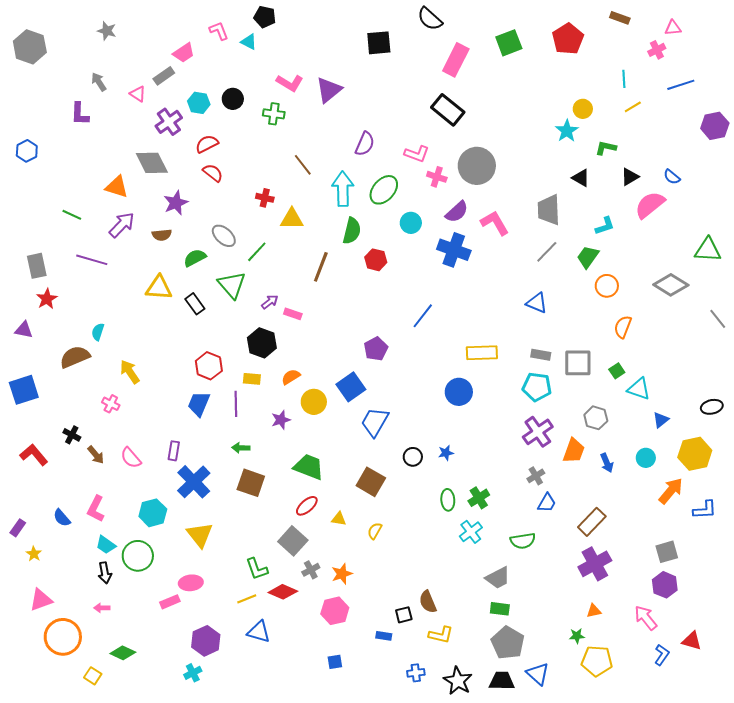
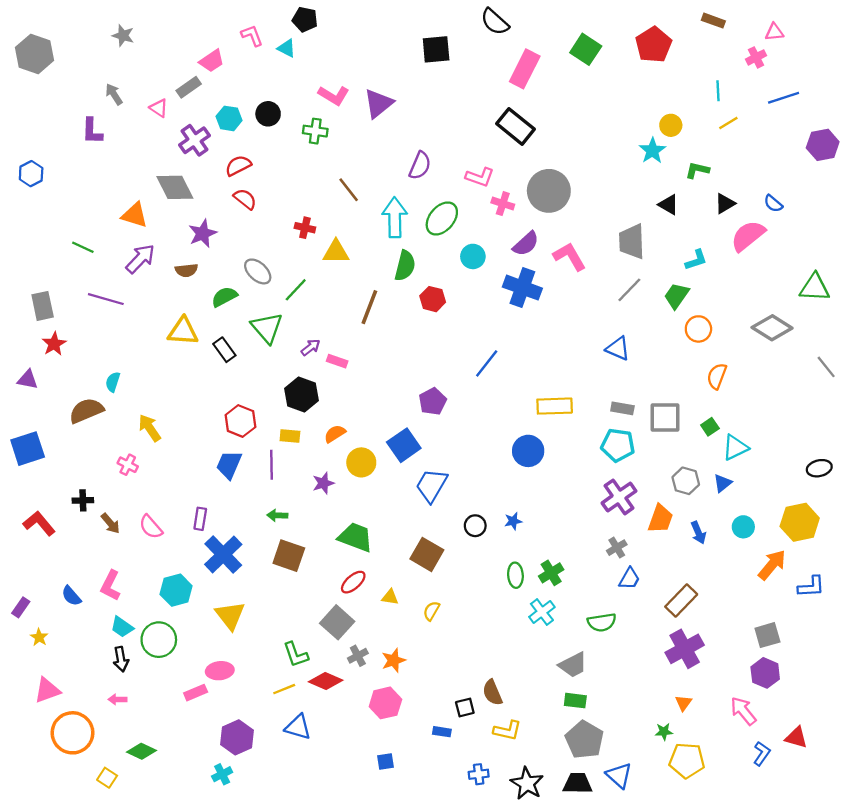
green square: (509, 43) -> (586, 49), turned -36
cyan triangle: (639, 389) -> (735, 447), turned -45
blue triangle: (661, 420) -> (723, 483), moved
black cross: (72, 435) -> (83, 500), turned -30
orange triangle: (594, 611) -> (683, 703), turned -42

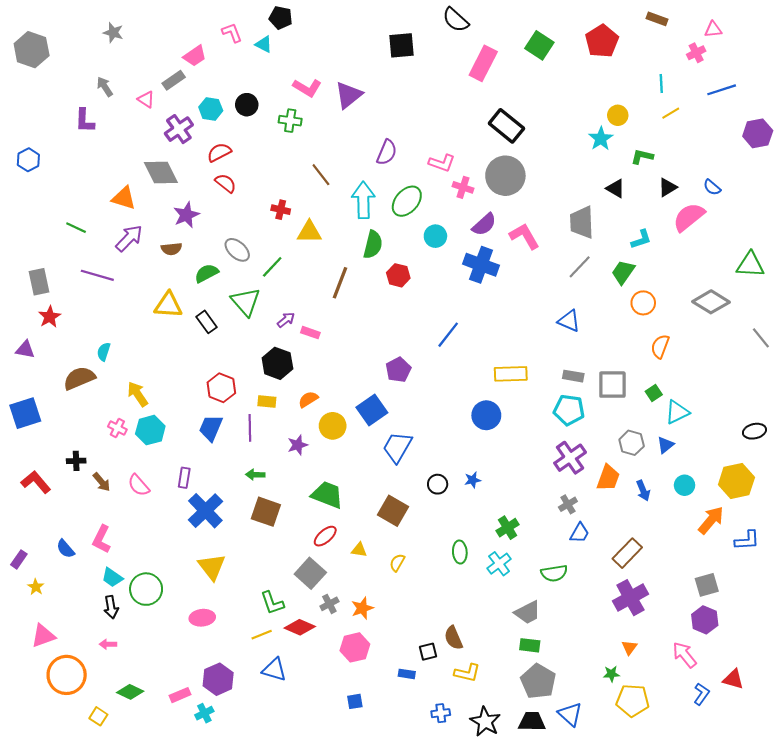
black rectangle: (515, 126) -> (506, 126), moved
green ellipse: (515, 575) -> (460, 552), moved
cyan hexagon: (176, 590) -> (150, 430), moved
pink rectangle: (196, 693) -> (180, 695), moved

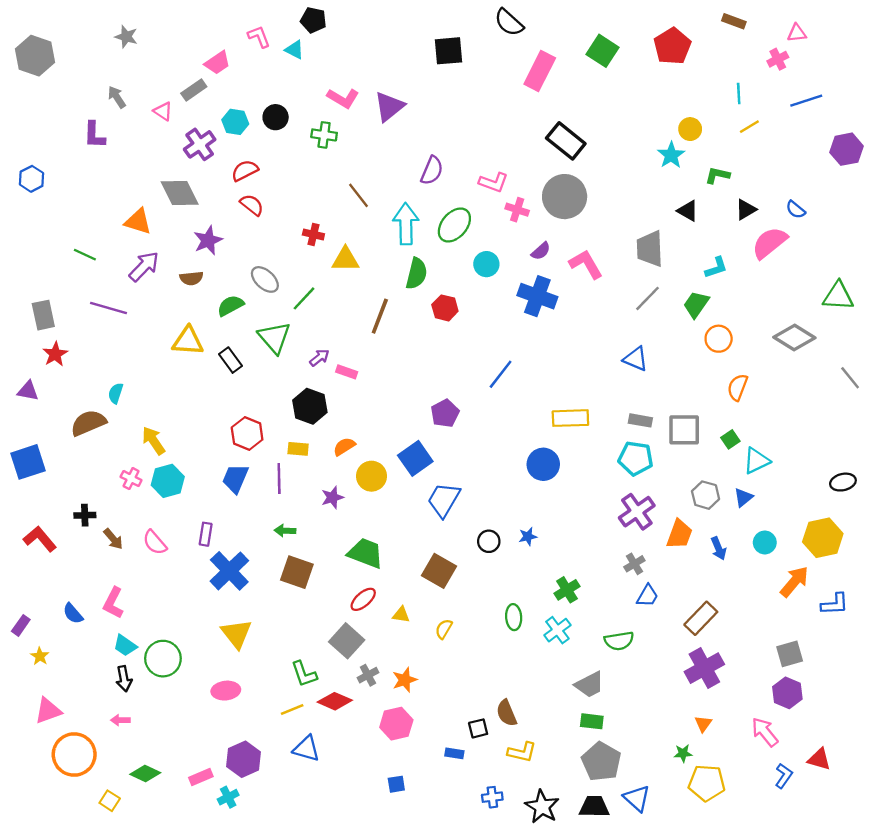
purple semicircle: (484, 224) -> (541, 251), size x0.7

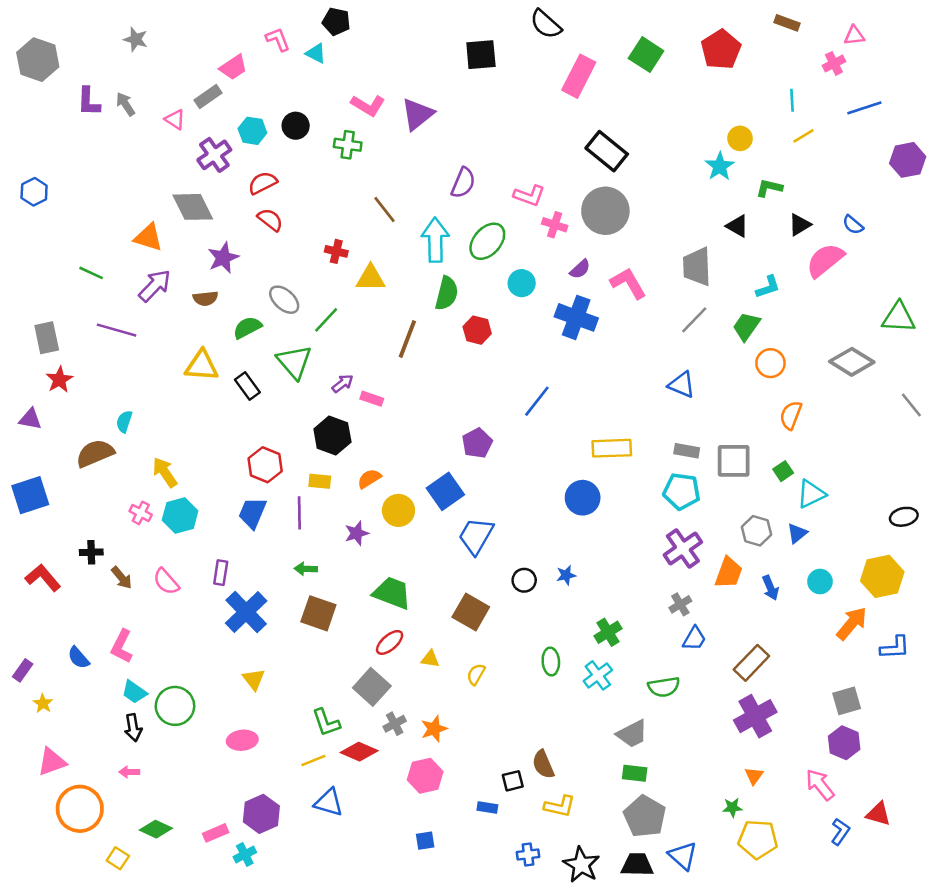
purple L-shape: (94, 135) -> (89, 102), moved
yellow triangle: (236, 634) -> (254, 679), size x0.7

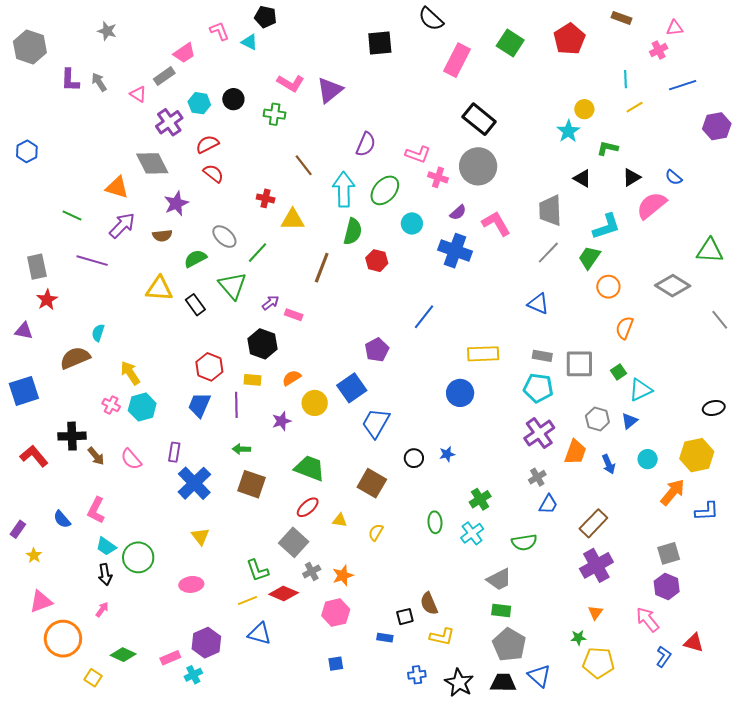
cyan L-shape: (768, 287) -> (606, 227), size x1.4
black cross: (91, 552) -> (72, 436), size x1.5
pink arrow: (129, 772) -> (102, 610), turned 126

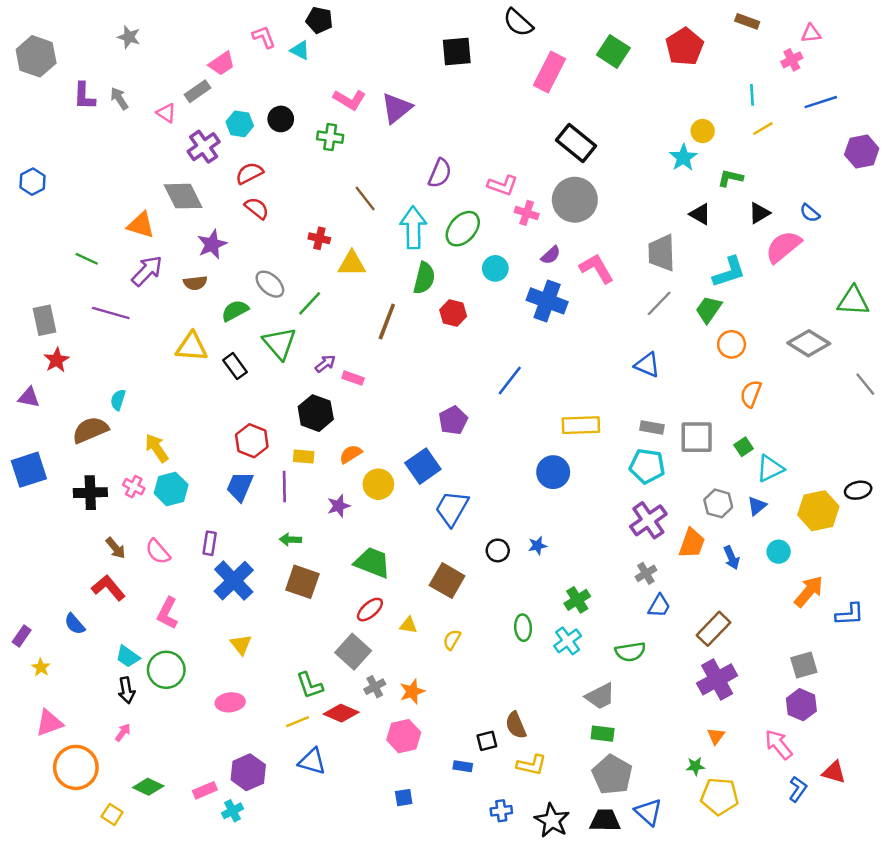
black cross: (72, 436) -> (90, 493), moved
yellow hexagon: (697, 455) -> (818, 511), moved
red L-shape: (34, 456) -> (108, 588), moved
pink L-shape: (96, 510) -> (167, 613), moved

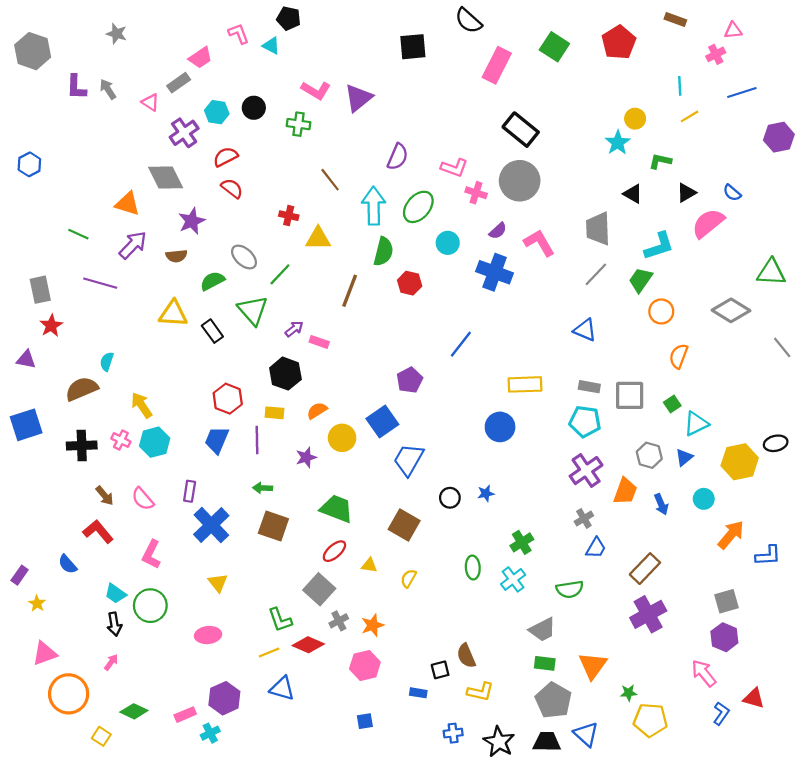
orange triangle: (716, 736) -> (593, 666), moved, size x1.8

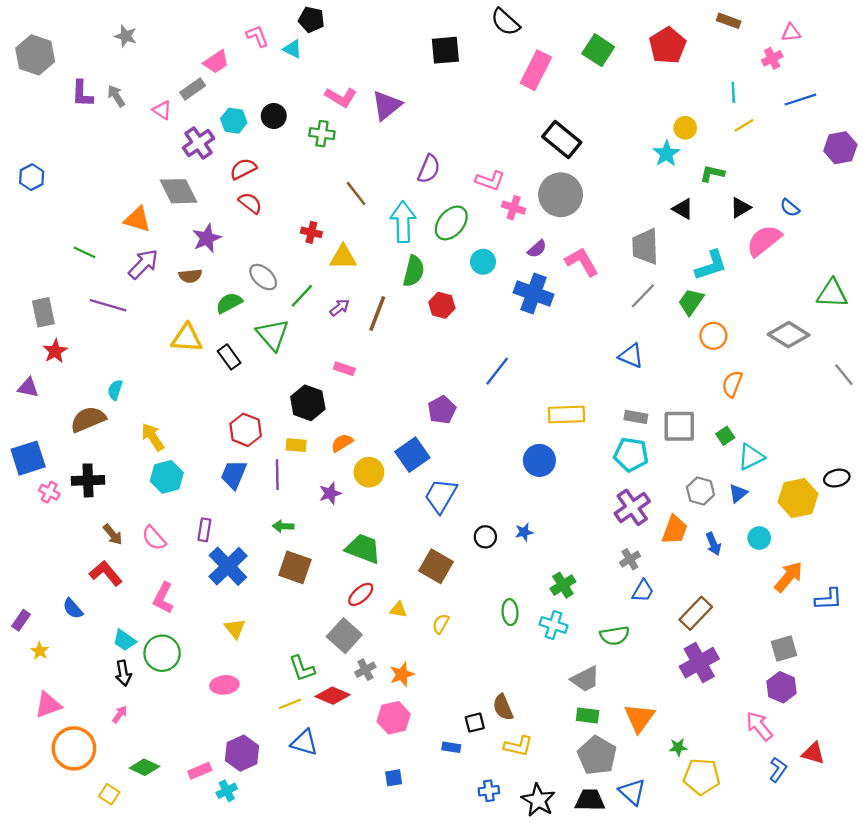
purple arrow: (294, 329) -> (340, 308), moved
pink cross: (121, 440) -> (49, 492), moved
cyan cross: (513, 579) -> (554, 625), turned -35

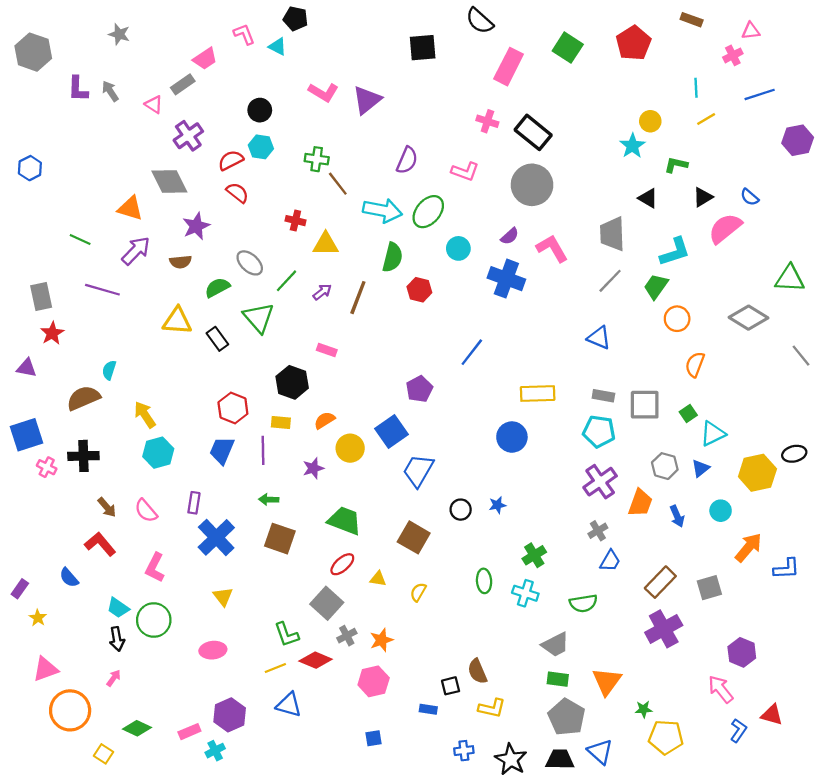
cyan hexagon: (234, 121) -> (261, 147), moved
green cross: (322, 134) -> (317, 159), moved
pink cross: (514, 208) -> (487, 121), moved
cyan arrow: (403, 222) -> (382, 211), turned 102
gray square: (784, 648) -> (709, 588), moved

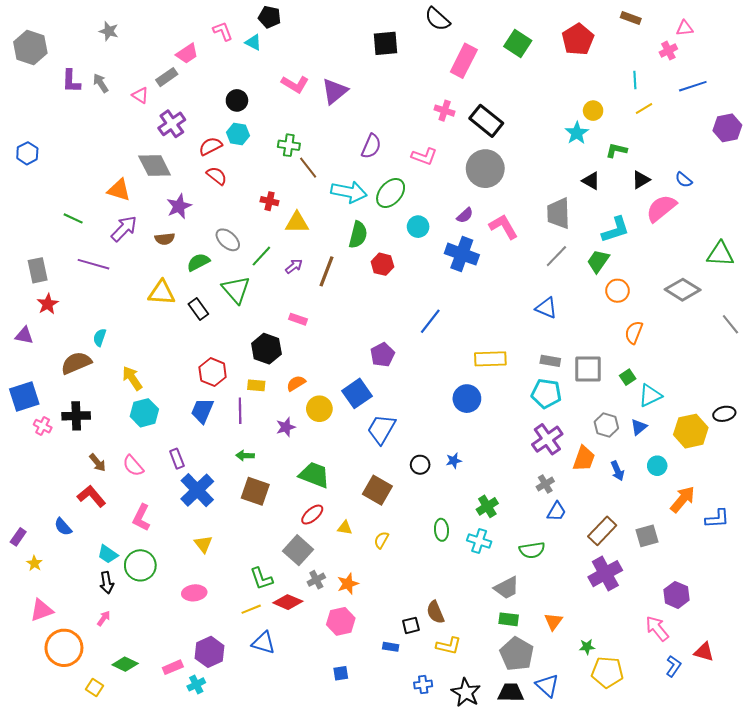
purple rectangle: (194, 503) -> (177, 459), turned -30
orange triangle: (607, 681) -> (553, 621), size x0.7

